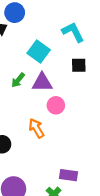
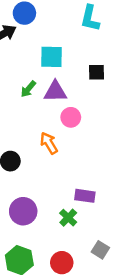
cyan L-shape: (73, 32) -> (90, 18), moved, turned -140
cyan square: (39, 52) -> (51, 57), turned -35

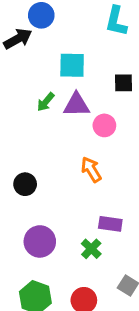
pink circle: (71, 117) -> (104, 125), moved
orange arrow: (49, 143) -> (91, 170), moved

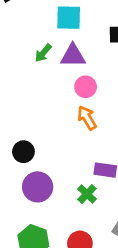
pink circle: (104, 125) -> (86, 87), moved
black circle: (25, 184) -> (23, 152), moved

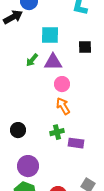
purple circle: (38, 187) -> (28, 166), moved
green cross: (87, 194) -> (57, 132), moved, turned 32

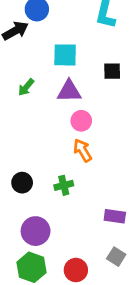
green arrow: (32, 60) -> (26, 87), moved
green cross: (57, 132) -> (64, 185), moved
purple rectangle: (76, 143) -> (115, 216), moved

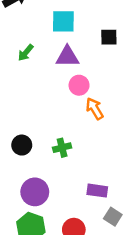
orange arrow: (83, 150) -> (95, 109), moved
purple rectangle: (115, 216) -> (97, 191), moved

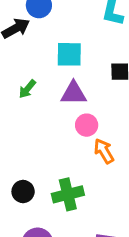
green cross: (62, 148) -> (68, 194), size x1.5

